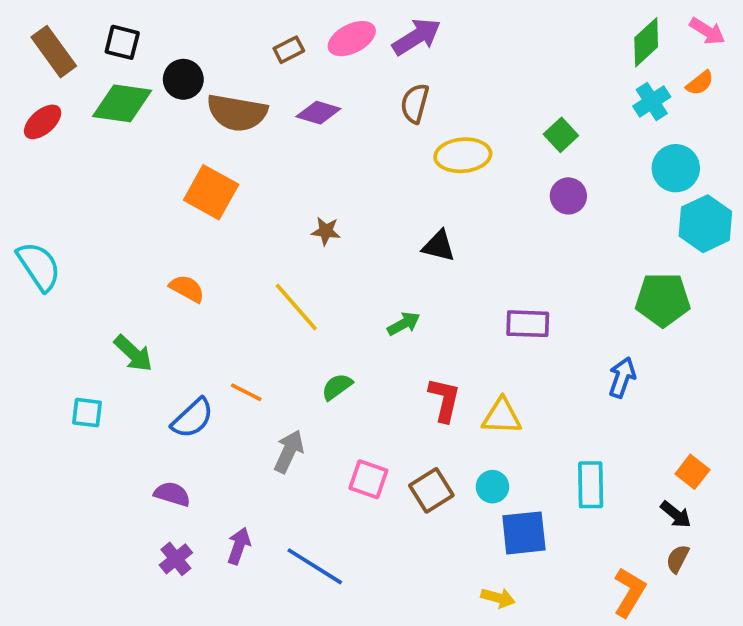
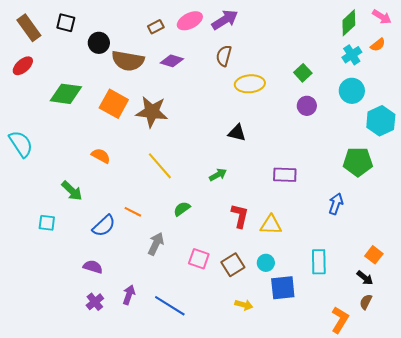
green diamond: (122, 103) -> (66, 94), moved
cyan circle: (676, 168) -> (352, 91), moved
brown star: (326, 231) -> (152, 112), moved, size x2.0
yellow arrow: (498, 598) -> (244, 305), moved

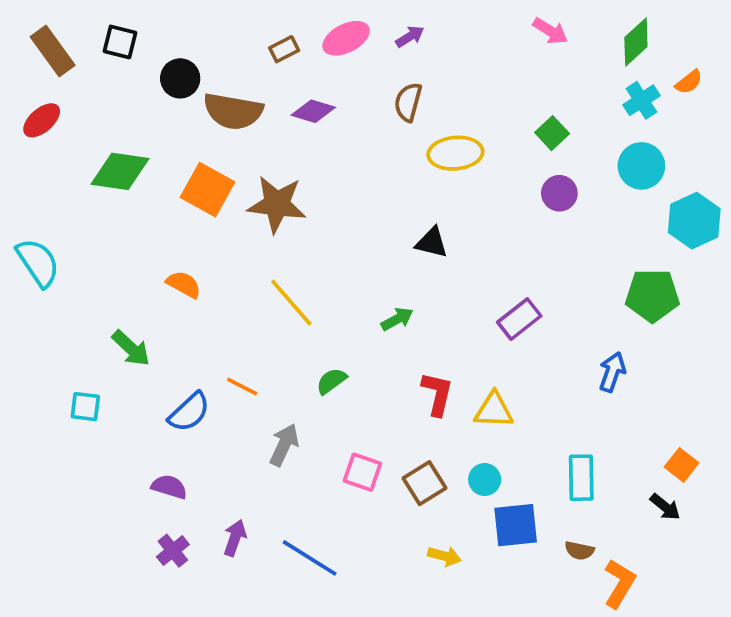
pink arrow: (382, 17) -> (550, 31), moved
purple arrow: (225, 20) -> (410, 36), size x0.6
purple rectangle: (285, 175) -> (519, 319), turned -40
brown semicircle: (366, 302) -> (579, 551), moved, turned -105

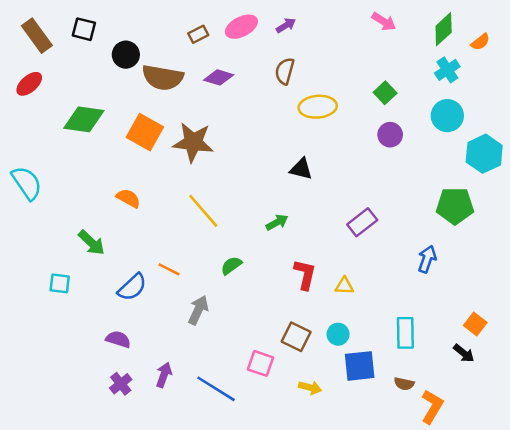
orange semicircle: (689, 82) -> (480, 42), moved
yellow triangle: (494, 410) -> (344, 286), size x0.7
pink square: (362, 472) -> (261, 363), moved
brown square: (424, 483) -> (296, 337), turned -32

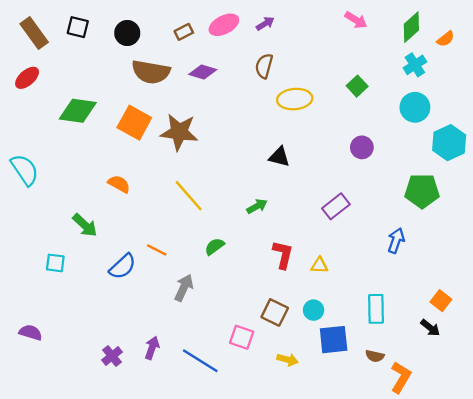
black circle: (126, 55) -> (127, 33), moved
purple circle: (390, 135) -> (362, 147), moved
purple semicircle: (118, 339) -> (31, 332), moved

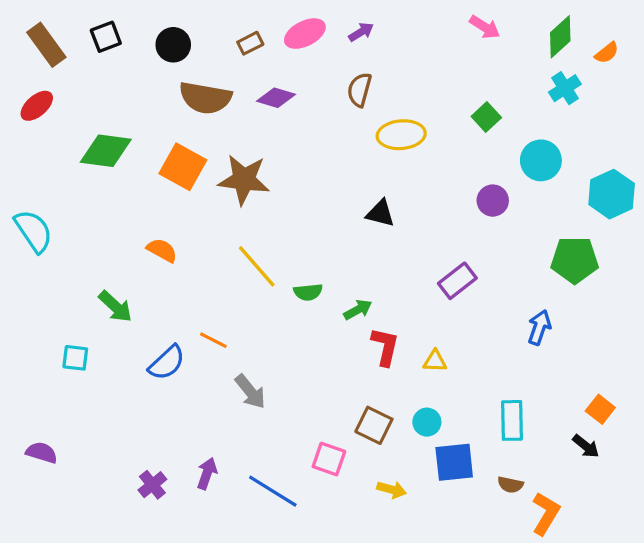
black square: (78, 27) -> (106, 37), turned -35
cyan circle: (415, 107) -> (541, 160), moved
green arrow: (257, 206) -> (358, 310), moved
green semicircle: (214, 246) -> (308, 292), moved, turned -150
gray arrow: (184, 288) -> (250, 392), turned 116

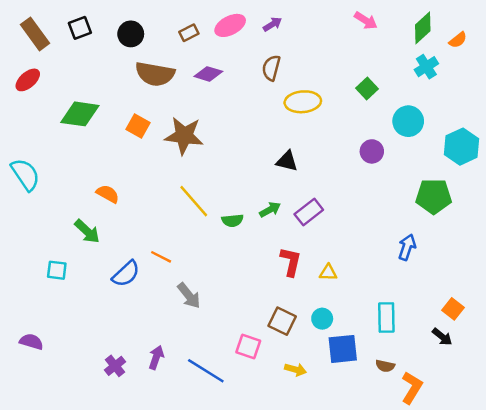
orange square: (183, 167) -> (138, 126), size x0.7
orange semicircle: (162, 250) -> (108, 194), moved
purple rectangle: (457, 281) -> (309, 212), moved
green arrow: (358, 310) -> (270, 210), moved

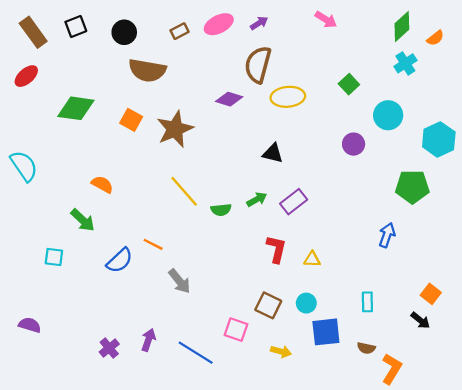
pink arrow: (366, 21) -> (326, 20), moved
brown semicircle: (271, 68) -> (258, 65), size x1.5
purple diamond: (208, 74) -> (229, 99), moved
brown star: (184, 136) -> (175, 129), turned -30
cyan rectangle: (386, 317) -> (367, 302), size x0.7

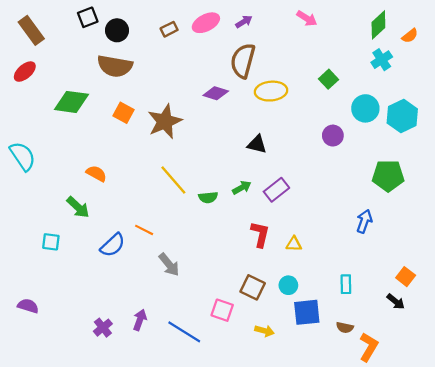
black square: (76, 27) -> (88, 17), moved
brown semicircle: (147, 70) -> (115, 66), moved
cyan hexagon: (439, 139) -> (402, 116), moved

